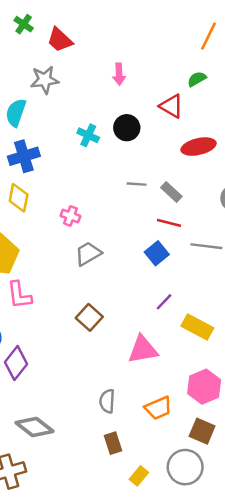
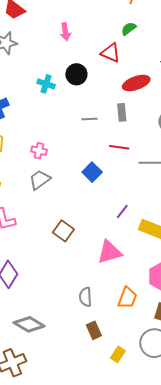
gray rectangle: (171, 192) -> (122, 112), moved, turned 48
blue square: (157, 253) -> (92, 172), moved
gray trapezoid: (88, 254) -> (40, 180), moved
orange trapezoid: (158, 408) -> (127, 298), turned -40

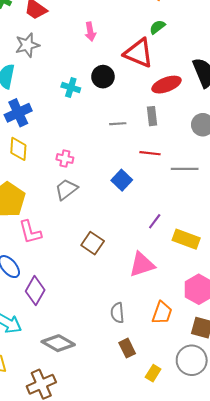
red triangle: (110, 53) -> (139, 53), size x1.4

